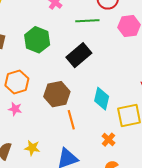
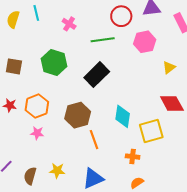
orange cross: (108, 140) -> (133, 157), turned -32

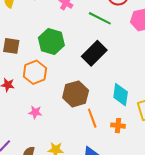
green line: (103, 40) -> (100, 18), turned 35
orange hexagon: (37, 106) -> (35, 72), moved
orange cross: (133, 157) -> (118, 126), moved

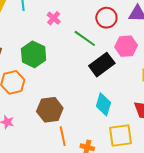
black rectangle: (94, 53) -> (102, 65), moved
cyan diamond: (121, 95) -> (103, 104), moved

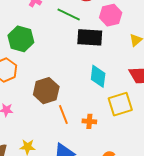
black rectangle: (102, 65) -> (90, 37), turned 50

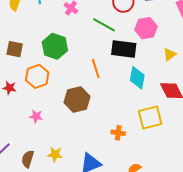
cyan diamond: (98, 76) -> (137, 78), moved
orange line: (63, 115) -> (96, 68), moved

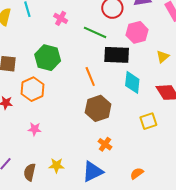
brown hexagon: (77, 100) -> (98, 108), moved
yellow square: (150, 118) -> (148, 121), size x0.7
orange cross: (118, 133) -> (105, 144), moved, turned 32

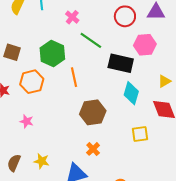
green line: (95, 32) -> (91, 40), moved
yellow triangle: (163, 57) -> (164, 81), moved
orange line: (90, 77) -> (74, 77), moved

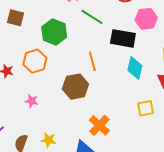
brown square: (12, 52) -> (16, 18), moved
orange line: (74, 77) -> (92, 61), moved
brown hexagon: (93, 112) -> (75, 87), moved
orange cross: (93, 149) -> (99, 125), size x1.5

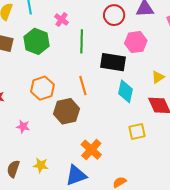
green line: (92, 17) -> (82, 41), turned 60
green hexagon: (54, 32) -> (36, 41), moved
orange hexagon: (35, 61) -> (42, 88), moved

